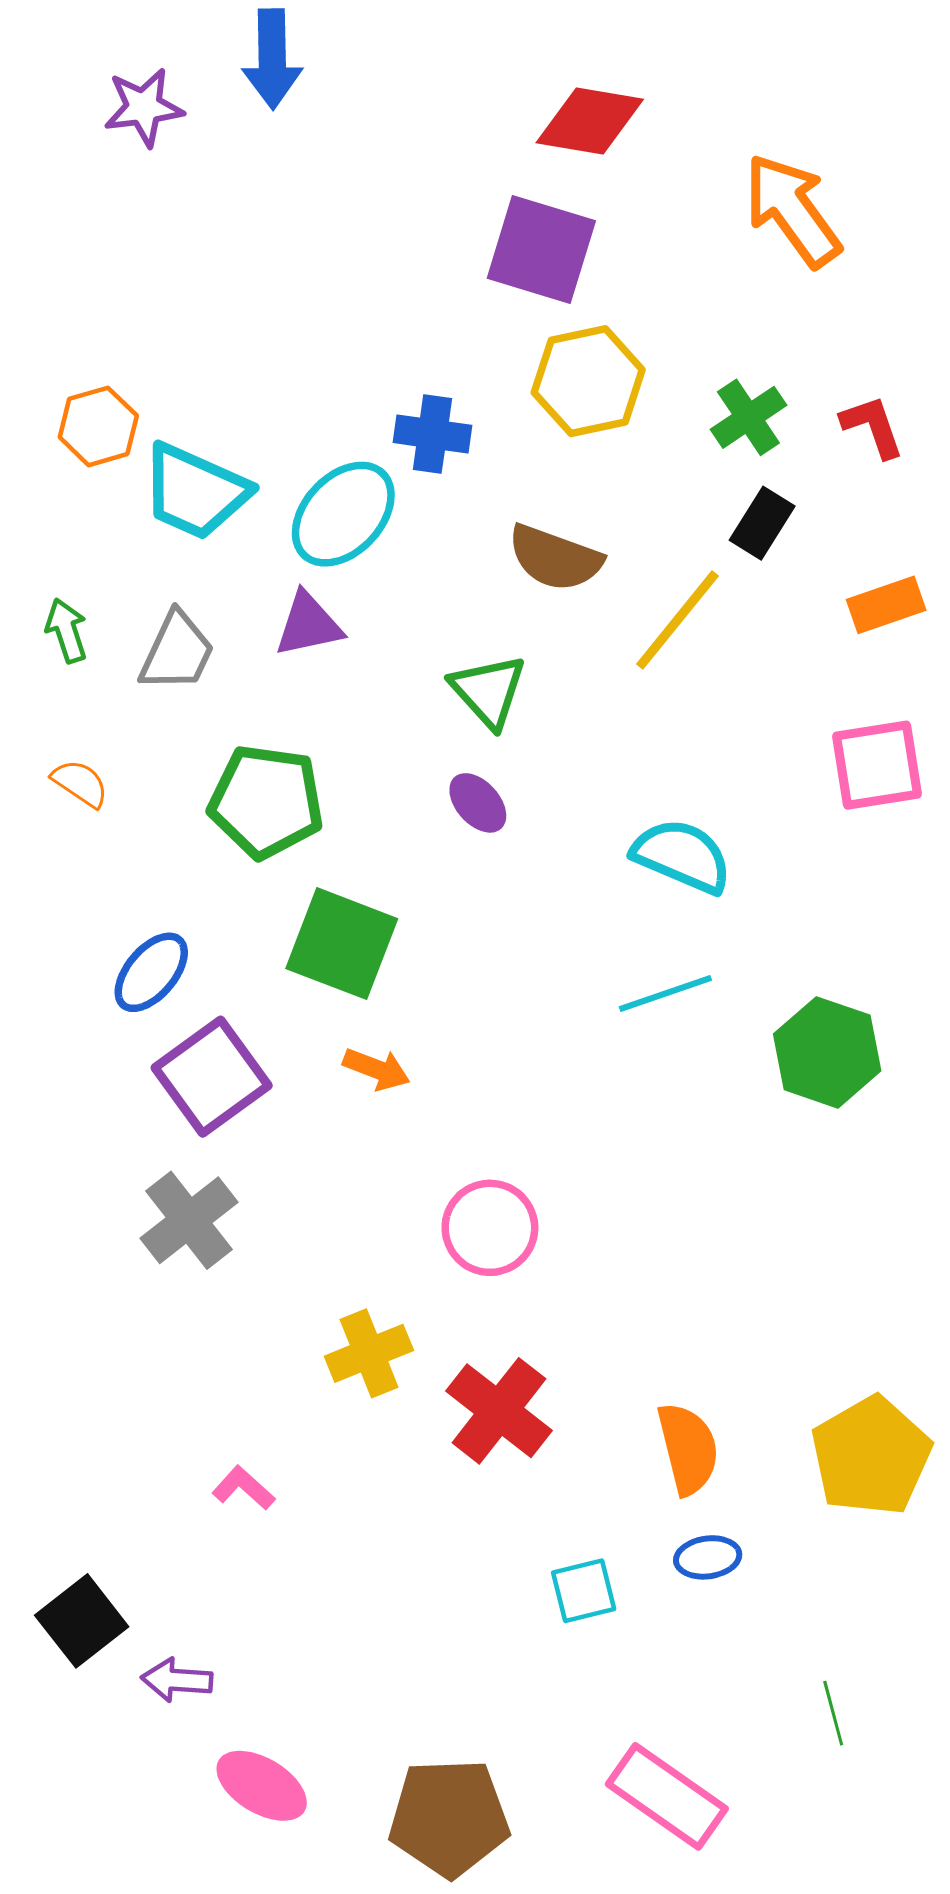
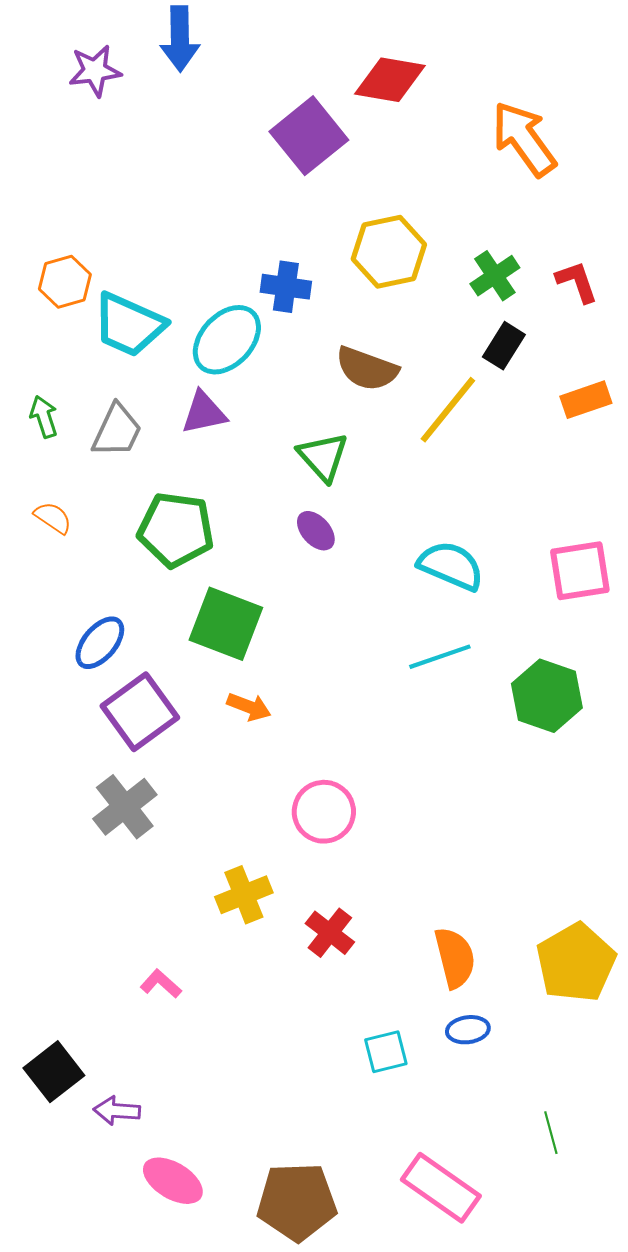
purple square: (541, 249) -> (309, 136), moved, turned 34
pink square: (877, 765) -> (580, 571), moved
red cross: (499, 1411) -> (330, 933), size x0.7

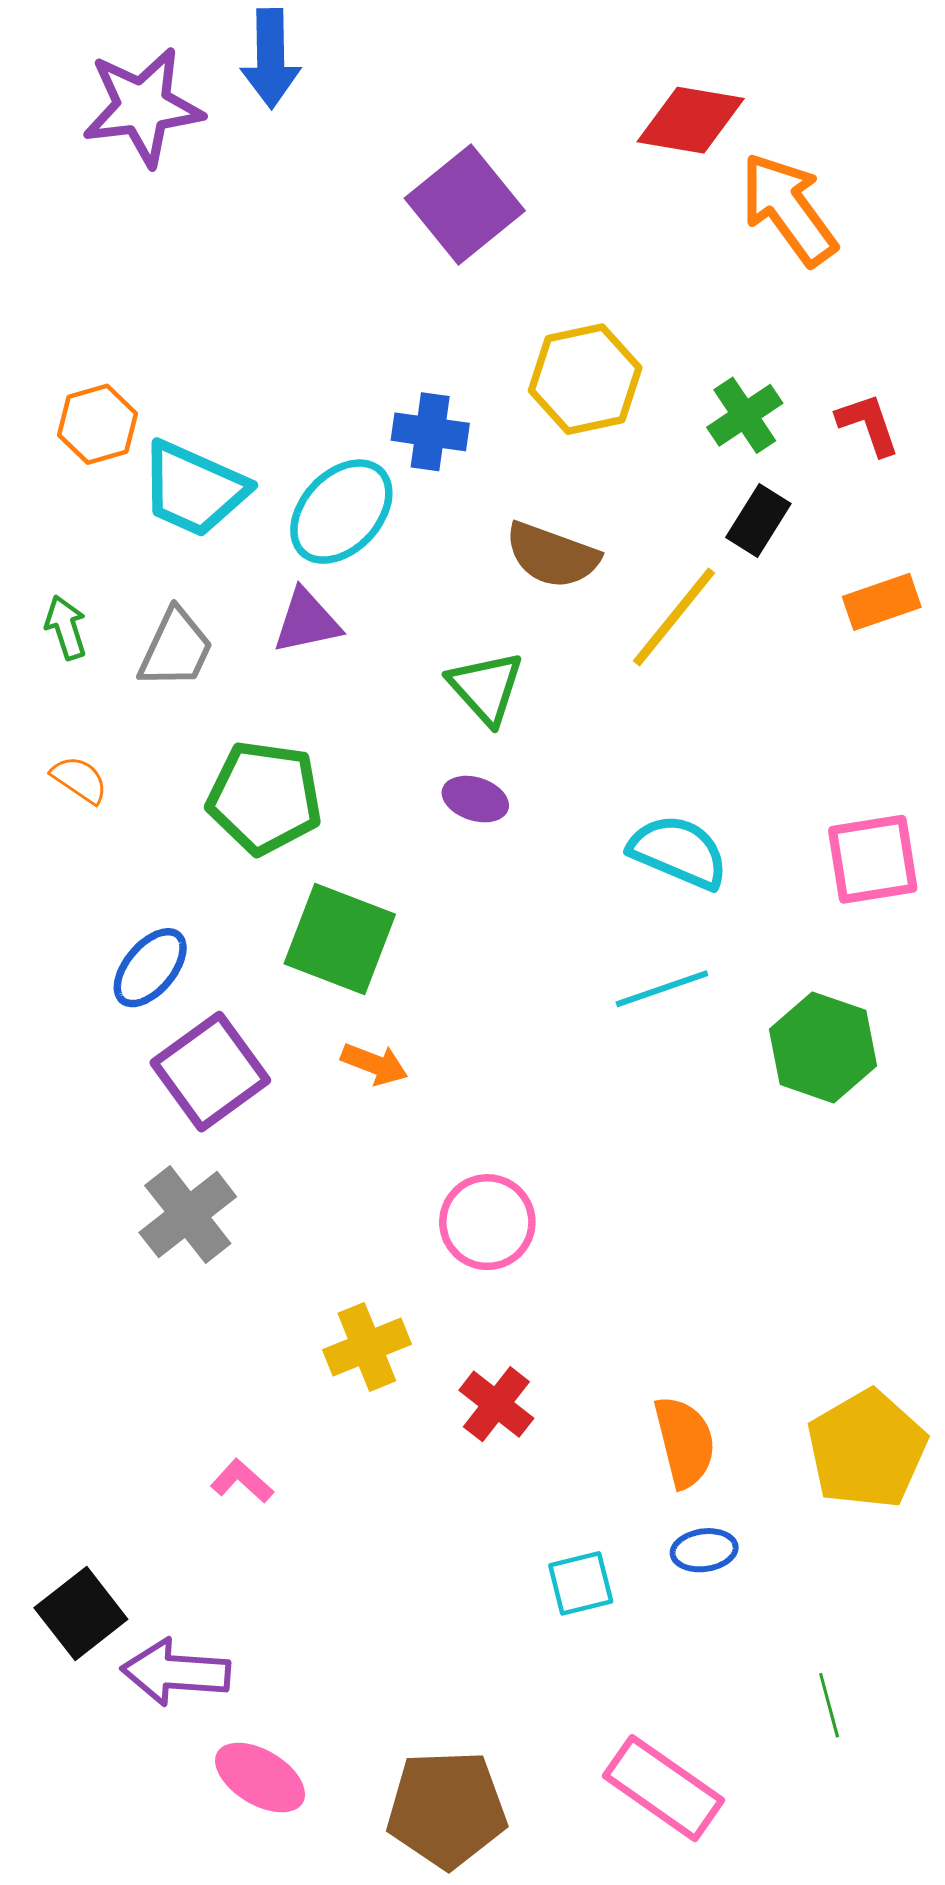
purple star: (95, 71) -> (143, 107), size x1.5
red diamond: (390, 80) -> (691, 120), moved
purple ellipse: (316, 531) -> (475, 799), turned -30
purple arrow: (117, 1111) -> (176, 1672), size x1.5

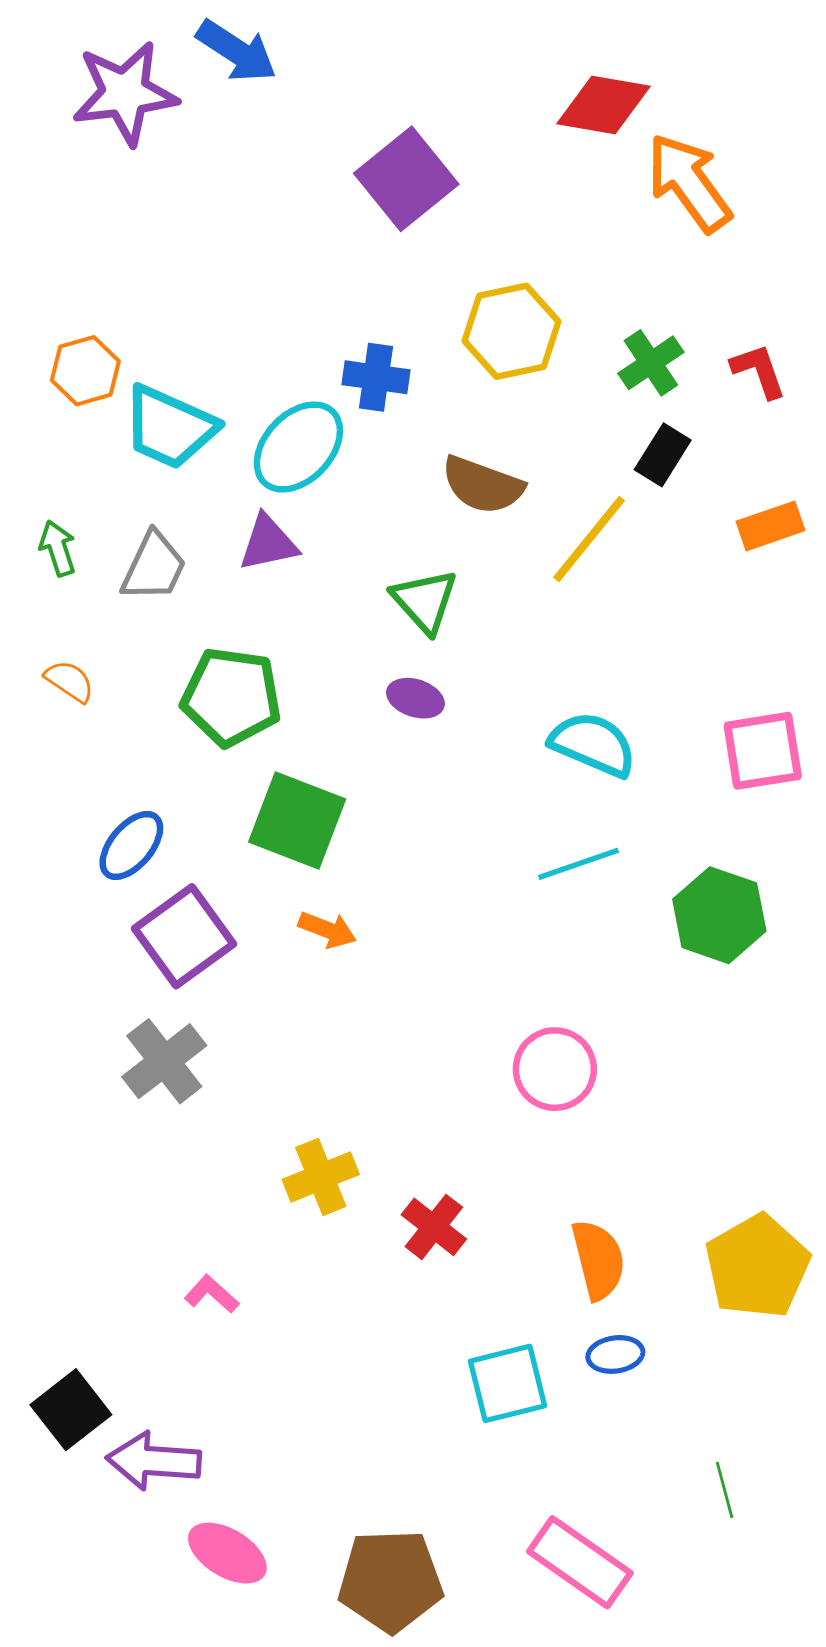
blue arrow: (271, 58) -> (237, 51), turned -56
pink circle: (487, 1222) -> (555, 1069), moved
cyan square: (581, 1583) -> (508, 1383), size x1.4

